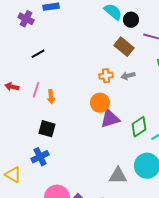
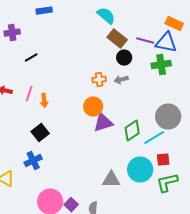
purple cross: (26, 19) -> (12, 33), moved, turned -35
black circle: (131, 20) -> (124, 58), moved
brown rectangle: (124, 47) -> (117, 39), moved
black square: (47, 129) -> (40, 133), turned 36

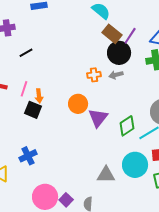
purple line: (145, 41) -> (130, 36), moved, turned -72
black circle: (124, 58) -> (119, 53), size x1.5
orange circle: (93, 107) -> (78, 104), moved
purple triangle: (103, 123) -> (98, 118), turned -35
black square: (40, 133) -> (33, 110), moved, turned -30

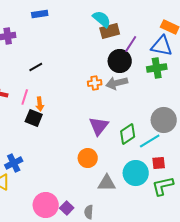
brown rectangle: (112, 34) -> (110, 31), moved, turned -54
black line: (26, 53) -> (36, 67), moved
gray arrow: (116, 75) -> (117, 83), size x1.5
orange circle: (78, 104) -> (88, 158), moved
blue cross: (28, 156) -> (14, 163), moved

